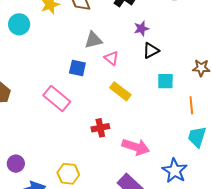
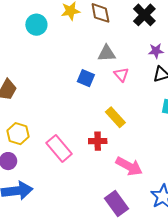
yellow rectangle: (120, 91) -> (115, 117), moved
pink rectangle: (57, 99) -> (59, 148), moved
yellow hexagon: (68, 174) -> (18, 134), moved

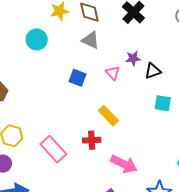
cyan circle: (36, 25) -> (37, 39), moved
purple star: (156, 51) -> (133, 58), moved
gray triangle: (107, 53) -> (91, 40), moved, turned 30

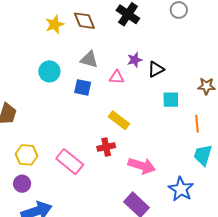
cyan circle: (37, 39) -> (49, 71), moved
gray triangle: (91, 40) -> (89, 59), moved
pink triangle: (113, 73) -> (117, 77), turned -35

